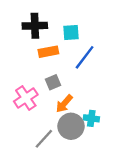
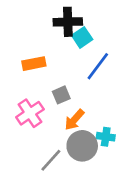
black cross: (35, 26) -> (68, 22), moved
cyan square: (71, 32) -> (82, 37), turned -30
orange rectangle: (48, 52) -> (34, 64), moved

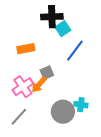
orange arrow: (74, 120) -> (39, 85), moved
gray line: (51, 160) -> (19, 117), moved

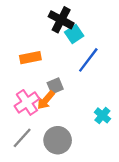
black cross: (52, 17) -> (61, 20), turned 30
cyan cross: (81, 105) -> (102, 115), moved, turned 32
gray circle: (63, 112) -> (58, 140), moved

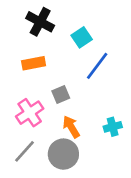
black cross: (61, 20) -> (40, 22), moved
orange arrow: (46, 100) -> (71, 127), moved, turned 108
cyan cross: (102, 115) -> (113, 127), turned 35

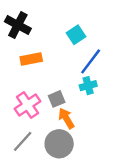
black cross: (40, 22) -> (18, 25), moved
gray square: (61, 94) -> (57, 99), moved
cyan cross: (113, 127) -> (88, 86), moved

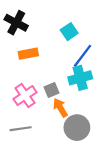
cyan cross: (88, 86) -> (80, 78), size x1.5
gray line: (23, 141) -> (21, 129), turned 40
gray circle: (59, 144) -> (77, 128), moved

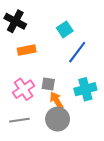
cyan cross: (80, 78) -> (85, 89), moved
gray square: (52, 90) -> (48, 84), turned 32
gray circle: (77, 128) -> (58, 119), moved

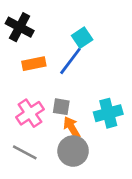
blue line: (77, 52) -> (70, 61), moved
gray line: (19, 120) -> (25, 152), turned 36

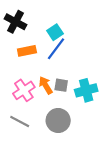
cyan square: (82, 38) -> (55, 32), moved
gray square: (61, 107) -> (61, 85), moved
orange arrow: (72, 128) -> (46, 85), moved

